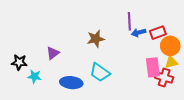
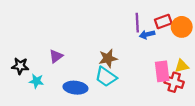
red rectangle: (158, 33) -> (163, 21), moved
brown star: (96, 39) -> (108, 58), moved
orange circle: (170, 46) -> (182, 27), moved

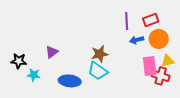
orange circle: (182, 27) -> (159, 39), moved
blue arrow: (147, 35) -> (137, 40), moved

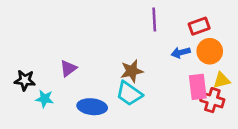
purple line: (127, 21) -> (154, 20), moved

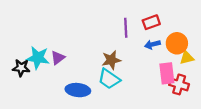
purple line: (154, 20) -> (126, 28), moved
red rectangle: (199, 26) -> (151, 22), moved
yellow triangle: (222, 80) -> (187, 58), moved
cyan star: (45, 99) -> (38, 58), moved, size x1.5

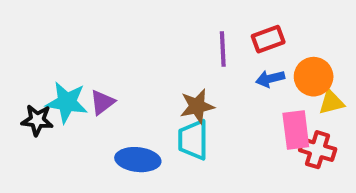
cyan trapezoid: (109, 79) -> (193, 140), turned 55

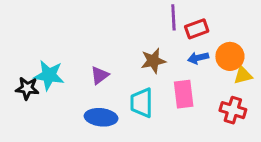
purple line: (223, 49) -> (173, 17), moved
purple triangle: (102, 102) -> (100, 75), moved
brown star: (197, 106) -> (153, 61), moved
pink rectangle: (296, 130) -> (184, 94), moved

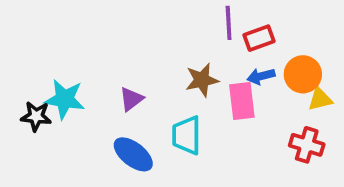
pink rectangle: (184, 94) -> (242, 101), moved
blue ellipse: (101, 117) -> (133, 154), turned 32

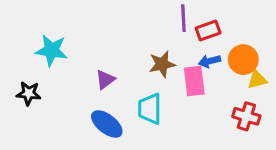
cyan star: (65, 99) -> (52, 50), moved

